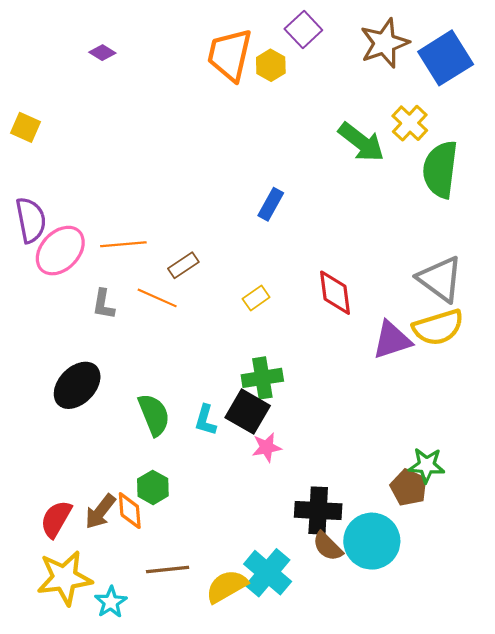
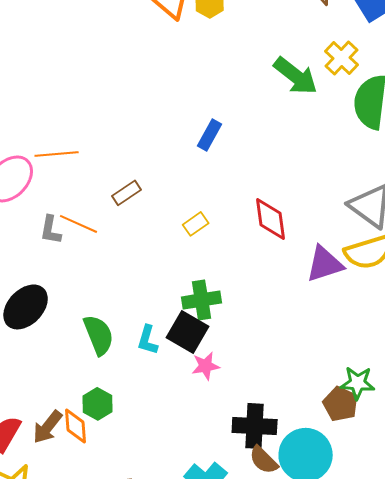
orange line: (123, 244) -> (57, 154), moved
orange line: (157, 298) -> (79, 224), moved

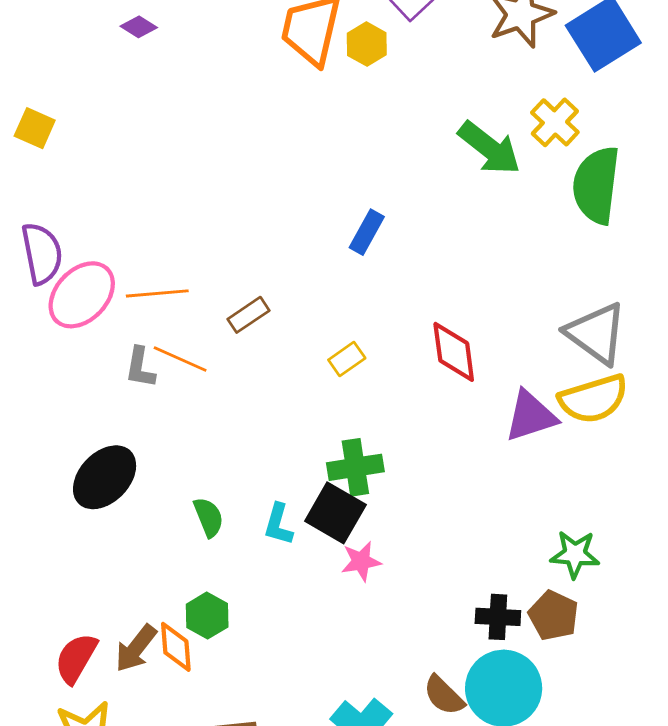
orange line: (57, 154) -> (157, 293), moved
green semicircle: (99, 335) -> (209, 517), size x0.7
green star: (358, 383) -> (575, 554), moved
black cross: (255, 426) -> (498, 617), moved, size x0.7

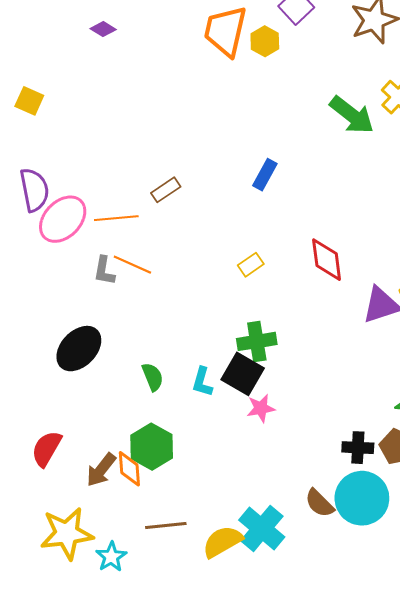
brown rectangle: (248, 315) -> (166, 190), moved
green hexagon: (207, 616) -> (152, 447), size x1.4
red semicircle: (76, 658) -> (47, 449), moved

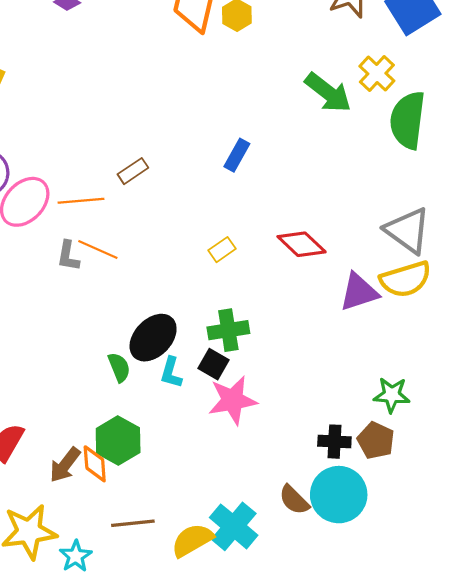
red diamond: (327, 260) -> (302, 244), turned -39
black ellipse: (79, 349) -> (153, 338), moved
black square: (243, 374) -> (214, 364), size x0.7
pink star: (261, 408) -> (233, 400), size x1.6

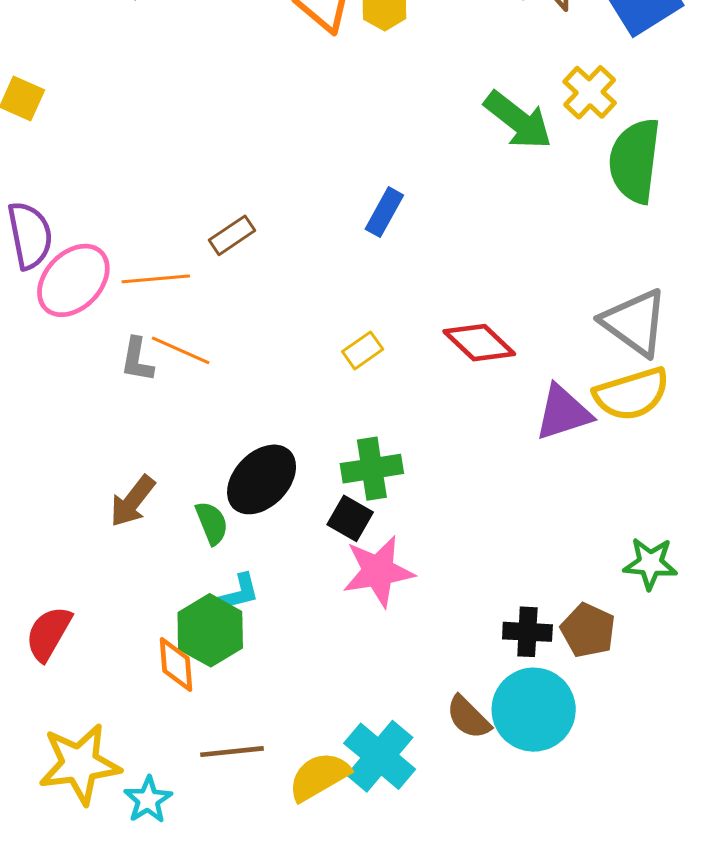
cyan L-shape: (171, 373) -> (238, 593), moved, turned -120
green star: (392, 395) -> (650, 563), moved
brown arrow: (65, 465) -> (132, 501), moved

